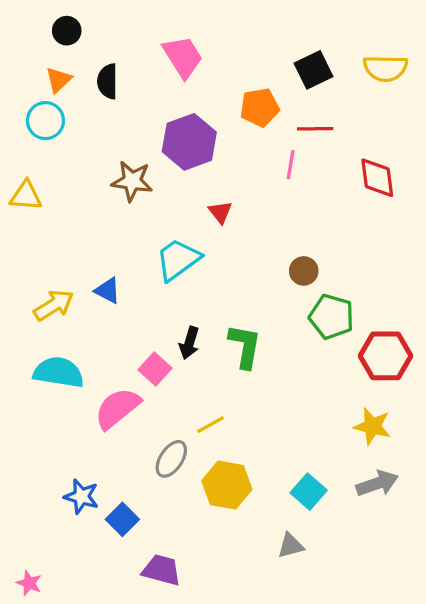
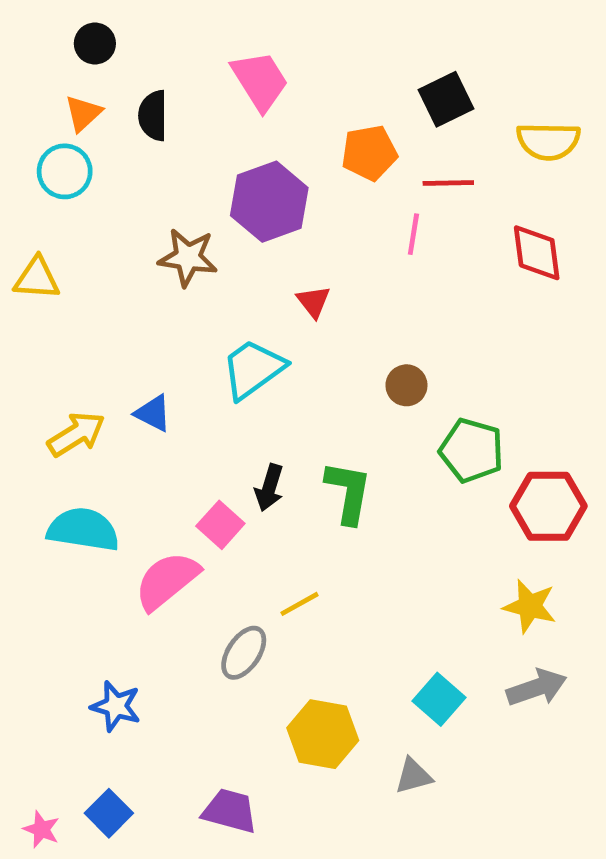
yellow semicircle: (385, 68) -> (548, 141), moved
brown circle: (304, 271) -> (406, 385), moved
yellow hexagon: (227, 485) -> (323, 734), moved
blue square: (122, 519) -> (109, 813), moved

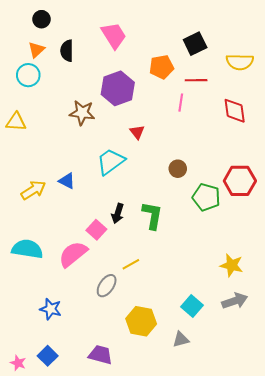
red hexagon: (548, 506) -> (240, 181), moved
cyan semicircle: (83, 529) -> (27, 249), moved

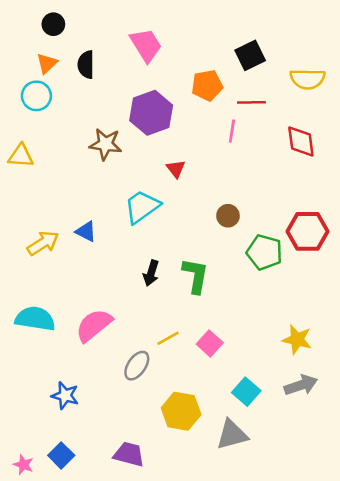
pink square: (96, 230) -> (210, 343), moved
gray triangle: (181, 340) -> (232, 435), size x1.5

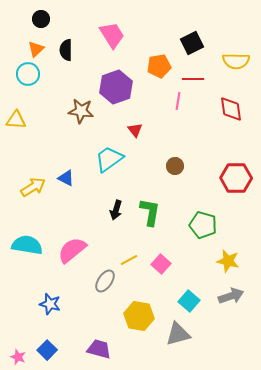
green pentagon: (264, 252) -> (203, 225), moved

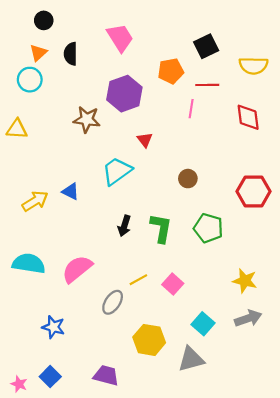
green pentagon: (203, 225) -> (208, 228), moved

